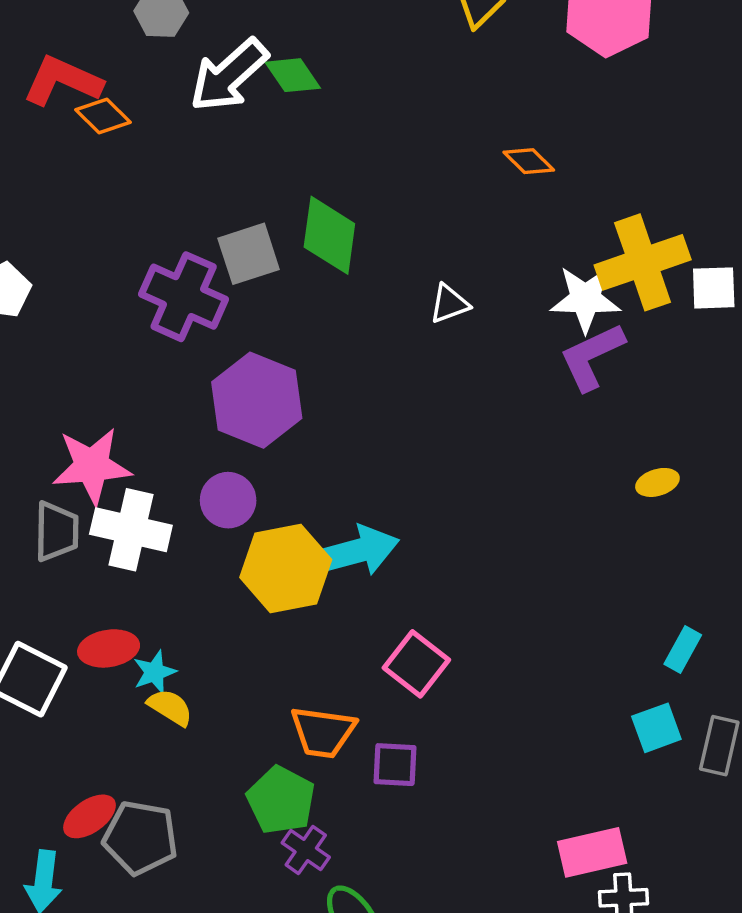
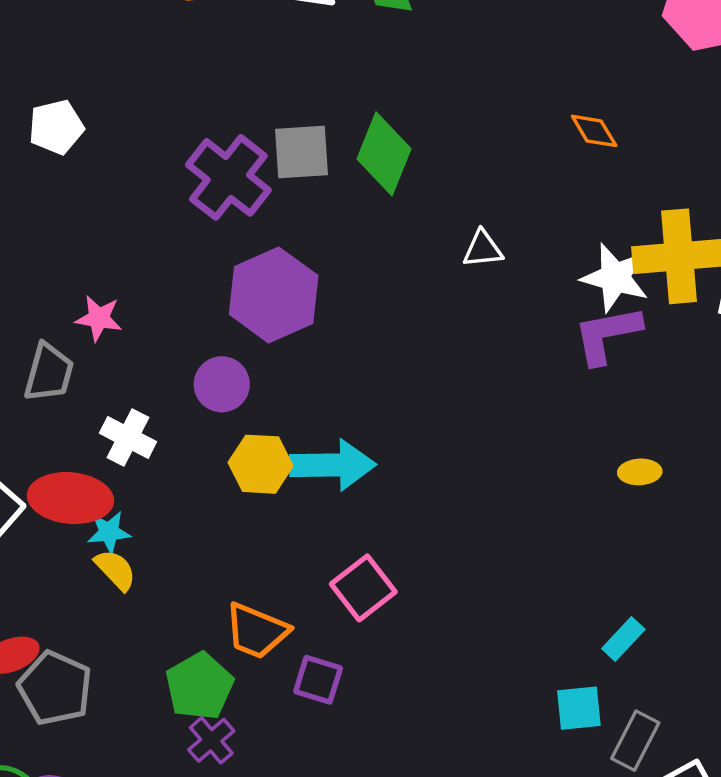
pink star: (92, 466) -> (99, 318), size x0.6
white cross: (131, 530) -> (128, 437), moved, size x0.7
yellow hexagon: (286, 568) -> (261, 464), size x0.7
red ellipse: (109, 648) -> (70, 498), size x1.4

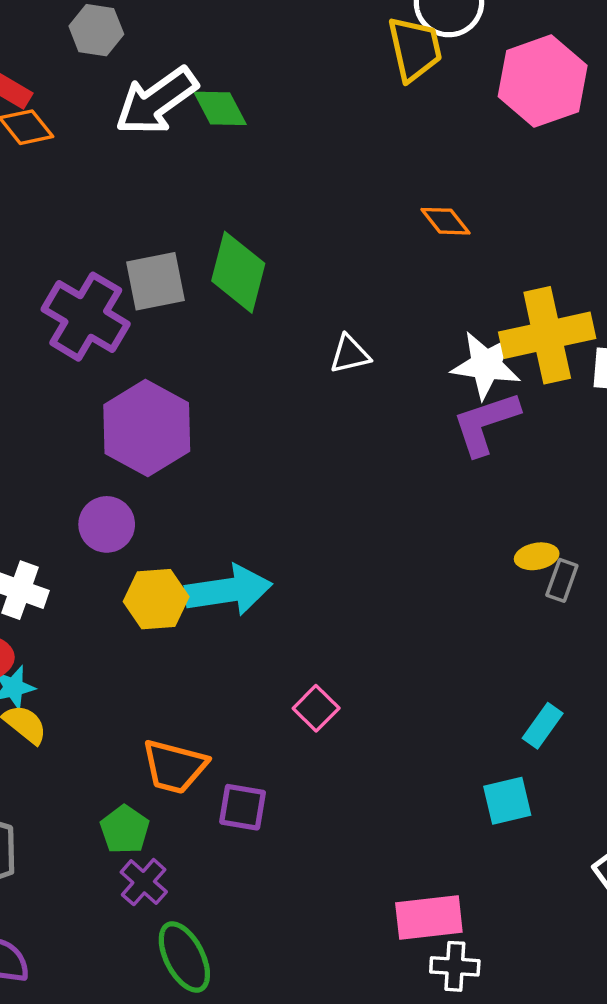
pink square: (363, 588) -> (316, 708), moved, size x0.7
green pentagon: (199, 686) -> (125, 830), size x0.7
gray rectangle: (635, 741) -> (562, 580), moved, size x0.7

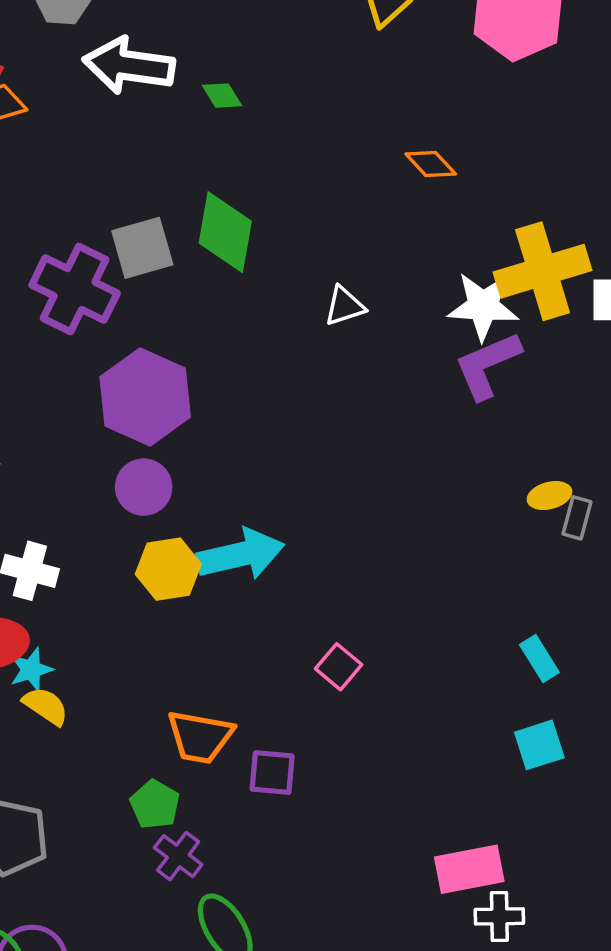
white arrow: (156, 101) -> (129, 66), turned 48
green diamond: (220, 108) -> (222, 96), moved, size x0.7
purple circle: (107, 524) -> (144, 487), moved
cyan rectangle: (543, 726) -> (539, 659), moved, turned -63

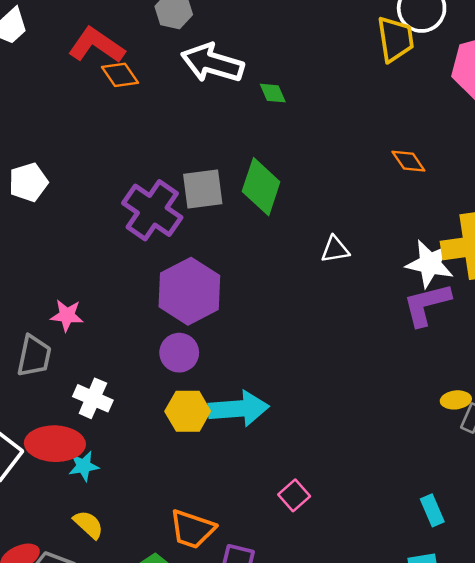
yellow semicircle: (46, 706) -> (88, 524), moved

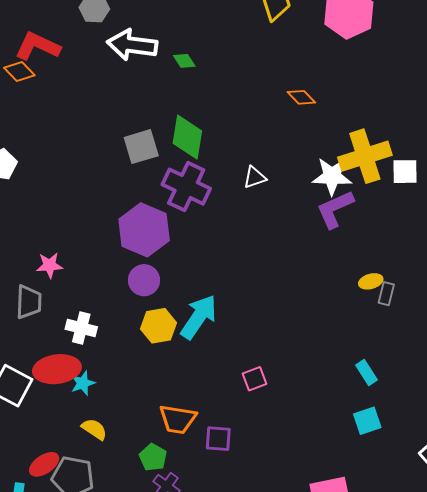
orange diamond: (120, 75) -> (19, 71), moved
purple cross: (152, 210) -> (186, 187), moved
cyan arrow: (239, 409) -> (199, 317), turned -42
pink square: (294, 495) -> (254, 379), turned 30

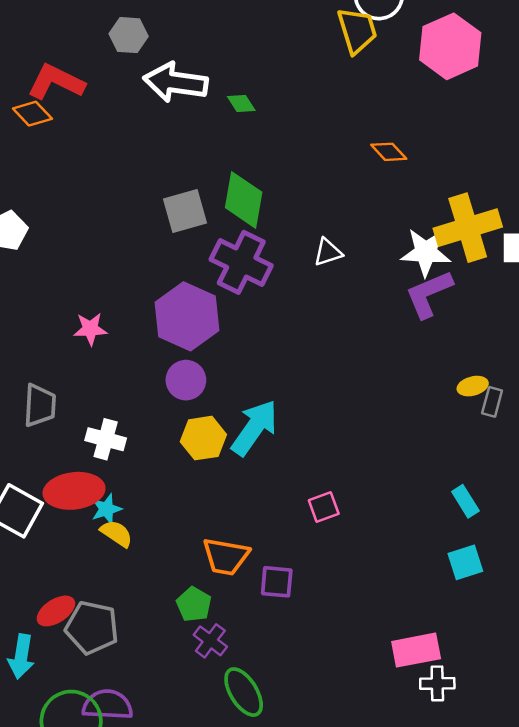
pink star: (50, 265) -> (90, 329), moved
yellow semicircle: (94, 429) -> (117, 533), moved

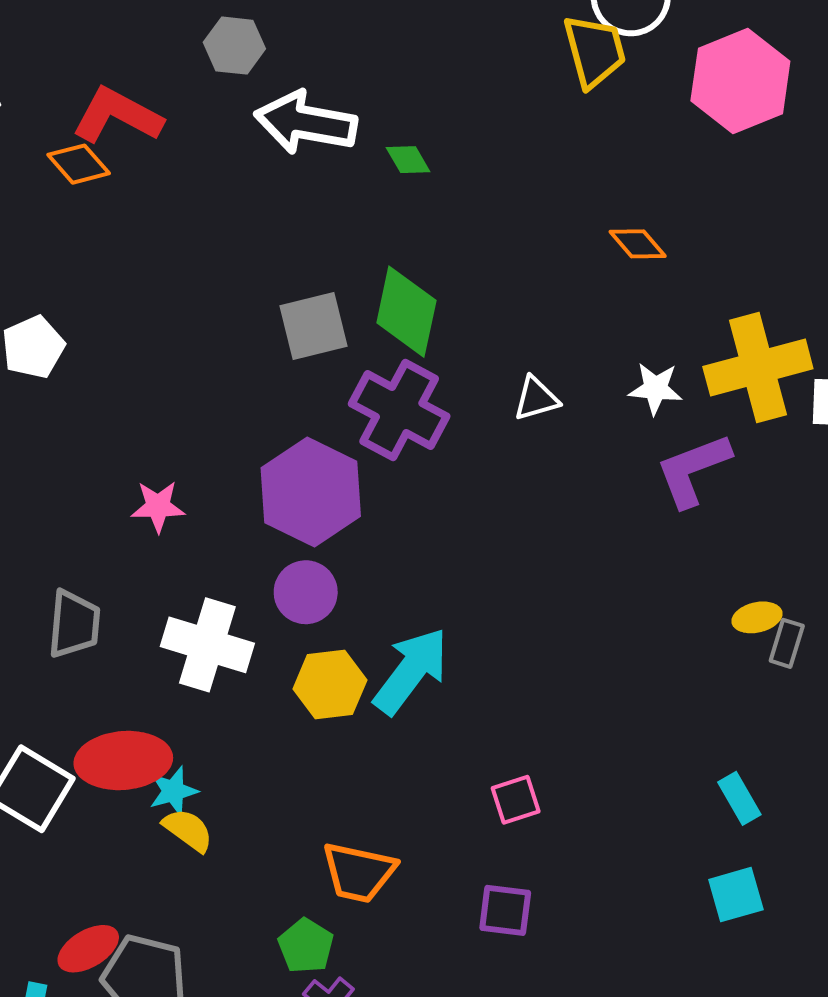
white star: (426, 252) -> (655, 389), moved, size x0.7
white cross: (106, 439) -> (207, 645), moved, size x1.4
purple square: (277, 582) -> (505, 910), moved

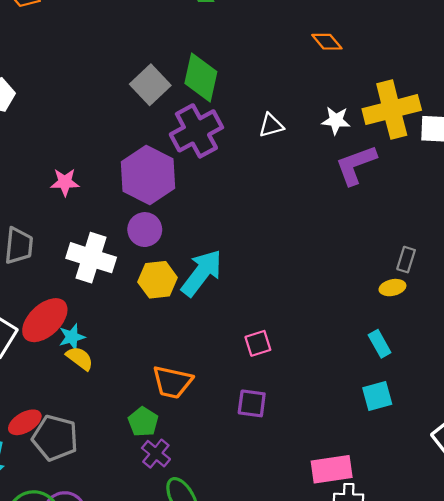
gray square: (313, 326) -> (150, 85), turned -30
purple cross: (399, 410) -> (196, 131), turned 33
yellow ellipse: (757, 617) -> (392, 288), moved
red ellipse: (123, 761) -> (45, 320), turned -39

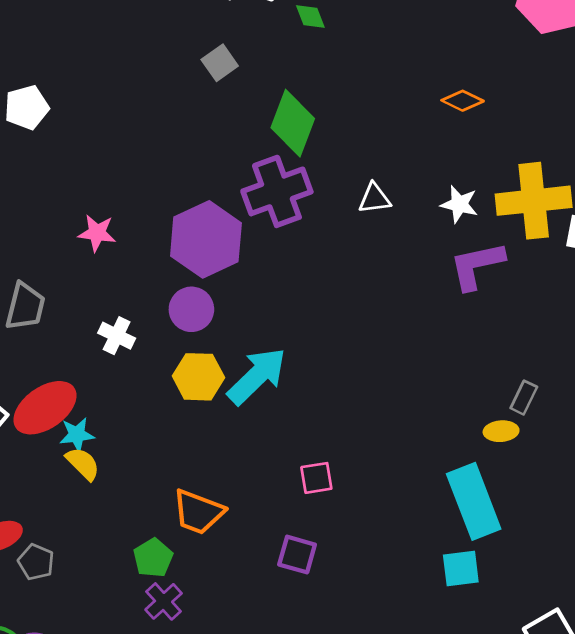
orange diamond: (327, 42) -> (463, 101), turned -32
gray square: (150, 85) -> (220, 63), moved, size x0.7
white cross: (91, 258) -> (117, 336), size x0.6
cyan rectangle: (380, 344) -> (474, 501), size x2.0
gray pentagon: (55, 438) -> (36, 562), size x0.6

